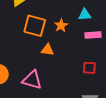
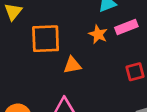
orange star: (61, 25) -> (98, 34), moved

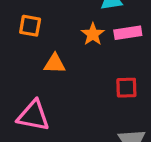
orange square: (46, 39) -> (30, 26), size x0.6

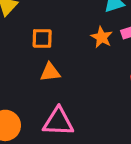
orange triangle: (55, 64) -> (50, 72), moved

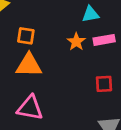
orange triangle: (50, 72) -> (29, 65), size x1.5

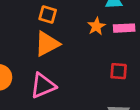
orange triangle: (29, 65) -> (47, 44), turned -36
pink triangle: (30, 108) -> (43, 86), turned -40

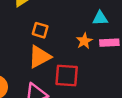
red square: (119, 71) -> (67, 76), moved, size x1.5

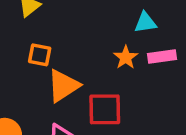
orange square: (40, 30) -> (40, 55), moved

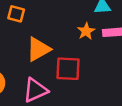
orange square: (40, 55) -> (16, 14), moved

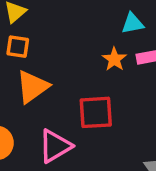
orange triangle: (38, 49) -> (32, 87), moved

